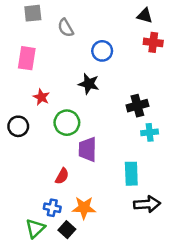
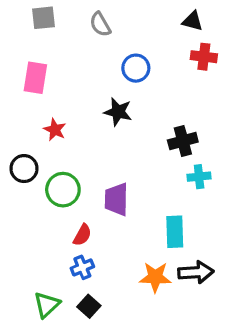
gray semicircle: (66, 28) -> (100, 24), moved
green circle: (67, 123) -> (63, 190), moved
blue cross: (52, 208) -> (82, 267), moved, turned -35
orange star: (84, 208) -> (155, 277), moved

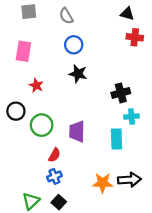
blue circle: (136, 68) -> (74, 45), moved
cyan rectangle: (175, 232) -> (117, 139), moved

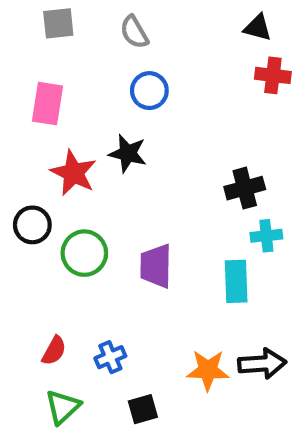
black star: (78, 74) -> (128, 153), moved
red star: (36, 85) -> (74, 173), size x1.5
red semicircle: (54, 155) -> (54, 351), moved
black square: (59, 202) -> (143, 409), moved, turned 32

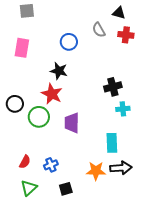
gray semicircle: (134, 32) -> (99, 30), moved
red star: (74, 173) -> (52, 94), moved
cyan rectangle: (236, 281) -> (112, 143), moved

